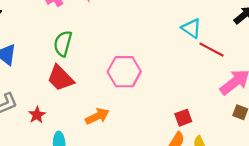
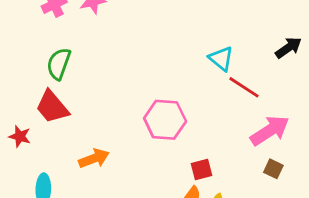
pink hexagon: (124, 72) -> (165, 120), moved
red star: (37, 115) -> (20, 136), moved, turned -30

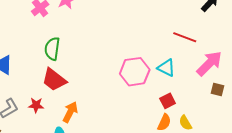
cyan triangle: (221, 59) -> (166, 68), moved
orange arrow: (94, 158) -> (70, 112), moved, turned -30

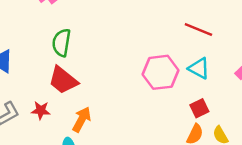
red line: (185, 37) -> (198, 29), moved

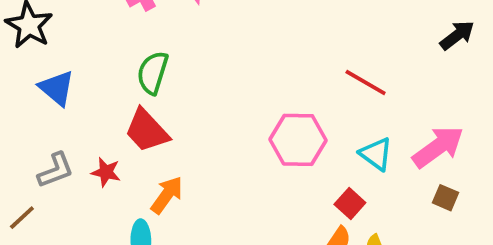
cyan triangle: (199, 68) -> (376, 154), moved
red square: (199, 108) -> (350, 203), turned -30

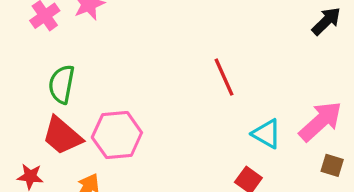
red line: (366, 82) -> (224, 77), moved, turned 42
pink hexagon: (298, 140) -> (117, 135), moved

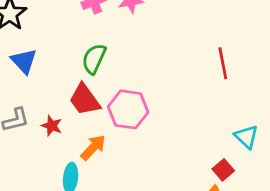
red line: (224, 77) -> (223, 63), moved

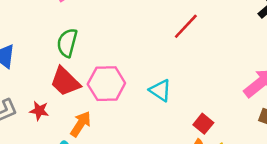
red line: (223, 63) -> (186, 26), turned 64
cyan triangle: (246, 137) -> (160, 90), moved

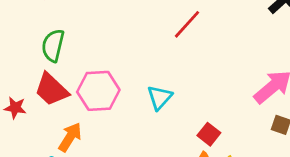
cyan triangle: (160, 90) -> (160, 97), turned 40
red star: (39, 111) -> (15, 108), moved

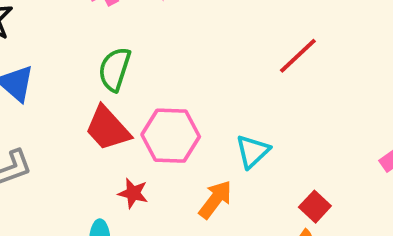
red star: (15, 108) -> (133, 193), moved
orange arrow: (70, 137) -> (215, 199), moved

